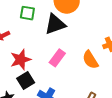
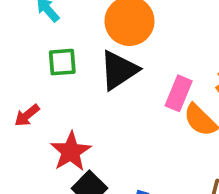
pink rectangle: (57, 58) -> (179, 93), moved

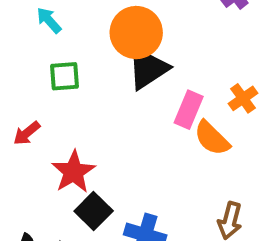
black triangle: (119, 70) -> (148, 68), moved

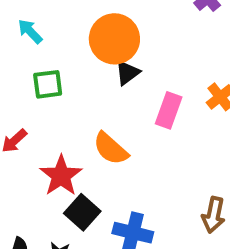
black triangle: (148, 68) -> (127, 73), size x0.6
orange semicircle: (212, 138) -> (111, 149), moved

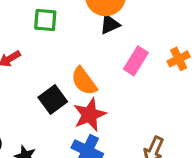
red star: (61, 176) -> (90, 115), moved
black square: (82, 212) -> (53, 100), moved

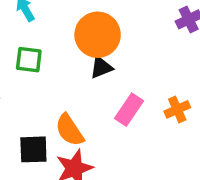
black square: (53, 100) -> (33, 149), turned 32

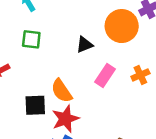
orange circle: (98, 35) -> (122, 26), moved

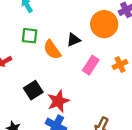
orange semicircle: (62, 91) -> (52, 50), moved
black square: (35, 105) -> (33, 90), turned -30

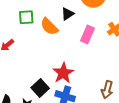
black square: (33, 90) -> (40, 88), moved

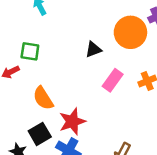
green square: (26, 17) -> (30, 51), moved
orange semicircle: (49, 27) -> (43, 98), moved

